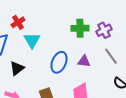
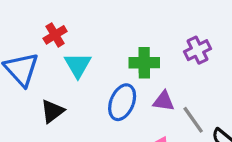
green cross: (80, 28) -> (144, 63), moved
gray line: (111, 56) -> (193, 120), moved

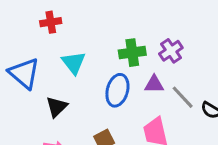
red cross: (55, 35) -> (51, 22), moved, turned 30
purple cross: (197, 50) -> (171, 51), moved

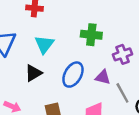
green cross: (132, 53) -> (91, 35), moved
black triangle: (57, 107) -> (33, 73), moved

